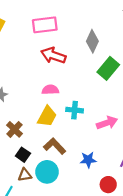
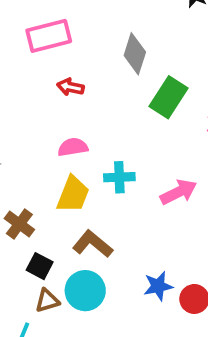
red arrow: (53, 55) -> (70, 87), size x0.6
blue star: (88, 160) -> (158, 286), moved

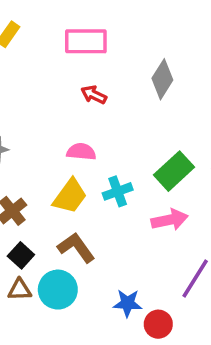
green rectangle: (168, 97) -> (174, 171), moved
cyan cross: (119, 177) -> (118, 191), turned -32

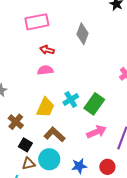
pink semicircle: (81, 152) -> (45, 70), moved
green rectangle: (174, 171) -> (94, 104), moved
pink arrow: (170, 220) -> (96, 132), moved
blue star: (127, 303) -> (79, 166), moved

